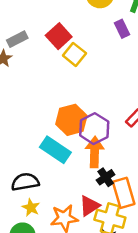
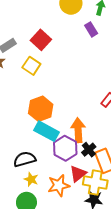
yellow square: (74, 54) -> (31, 66), moved
orange hexagon: (71, 120) -> (41, 109), moved
purple hexagon: (94, 129) -> (65, 148), moved

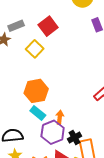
orange arrow: (78, 130) -> (60, 117), moved, size x0.6
cyan rectangle: (46, 131) -> (38, 113), size x0.7

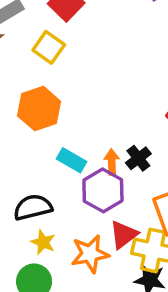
orange hexagon: (36, 91) -> (39, 109), moved
black cross: (74, 137) -> (138, 158), moved

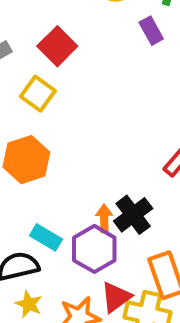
black cross: (138, 158) -> (133, 215), size x1.4
cyan rectangle: (72, 160) -> (46, 237), moved

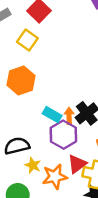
cyan rectangle: (46, 237) -> (52, 115), moved
yellow star: (29, 304) -> (33, 165), moved

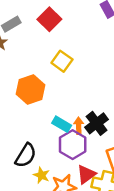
yellow square: (27, 40) -> (62, 61), moved
black semicircle: (17, 146) -> (26, 155), turned 135

